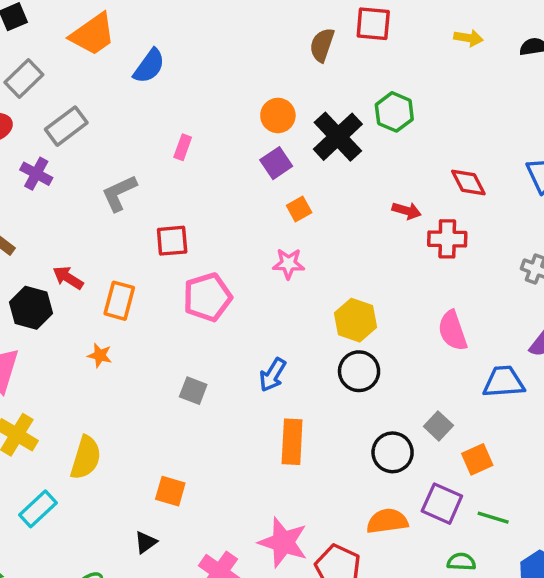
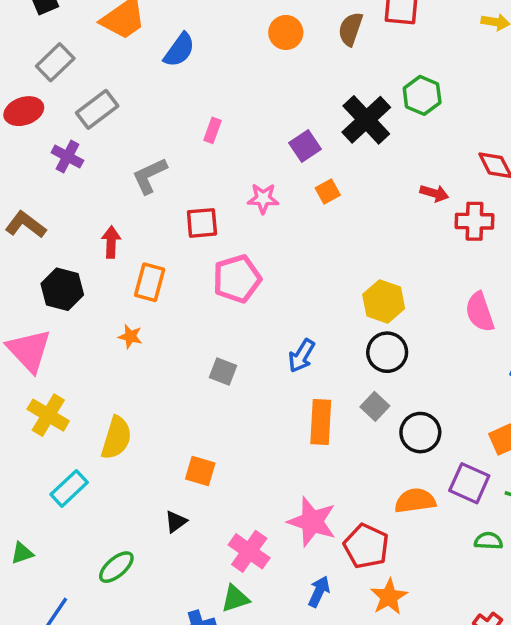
orange circle: (278, 115) -> (286, 32), moved
pink star: (288, 264) -> (263, 198), moved
red arrow: (68, 278) -> (111, 242), moved, turned 60
gray square: (438, 426) -> (375, 406), moved

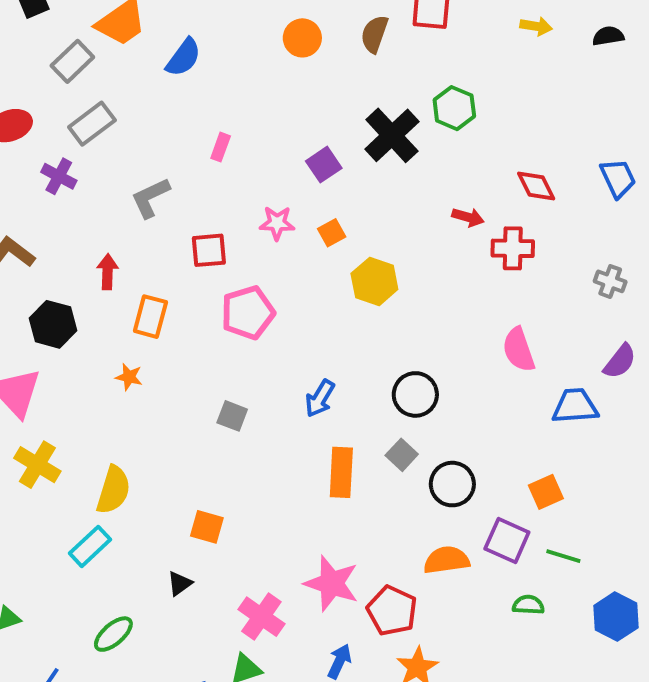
gray rectangle: (55, 62) -> (72, 61), moved
orange square: (328, 191) -> (332, 233), moved
yellow hexagon: (384, 302) -> (374, 281), moved
cyan rectangle: (69, 488) -> (90, 546), moved

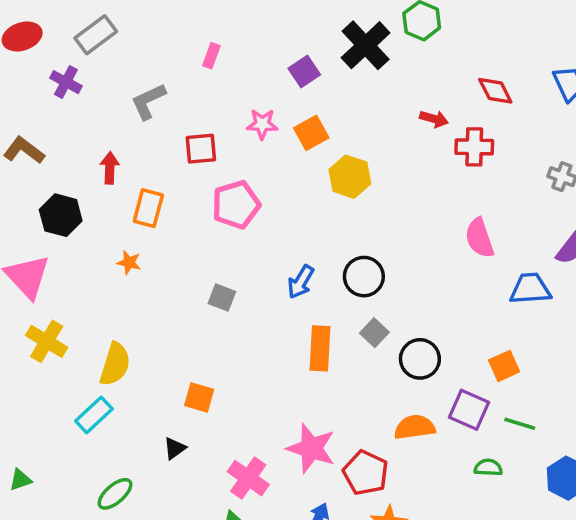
orange square: (332, 233) -> (311, 133), size x1.4
black circle: (415, 394) -> (364, 277), moved

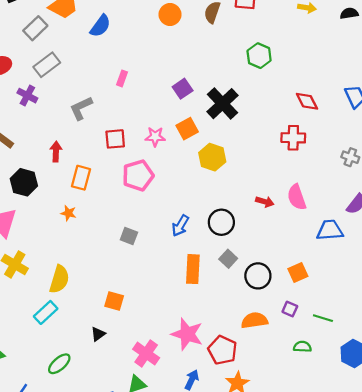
black cross: (366, 45) -> (223, 104), moved
red arrow: (434, 119) -> (265, 202), moved
pink star: (262, 124) -> (155, 137), moved
orange square: (504, 366) -> (298, 272), moved
purple square: (469, 410) -> (290, 309), size x0.6

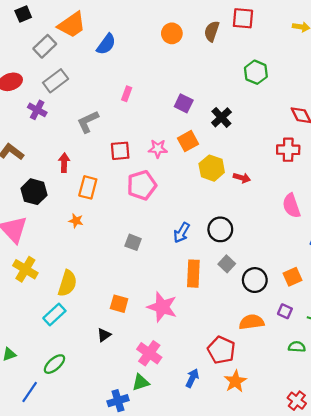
purple square: (183, 89) -> (184, 103), turned -30
black cross: (223, 104) -> (221, 117), size x0.7
red arrow: (265, 202) -> (242, 178), moved
pink star: (187, 334) -> (162, 307), moved
green ellipse: (59, 364) -> (54, 364), moved

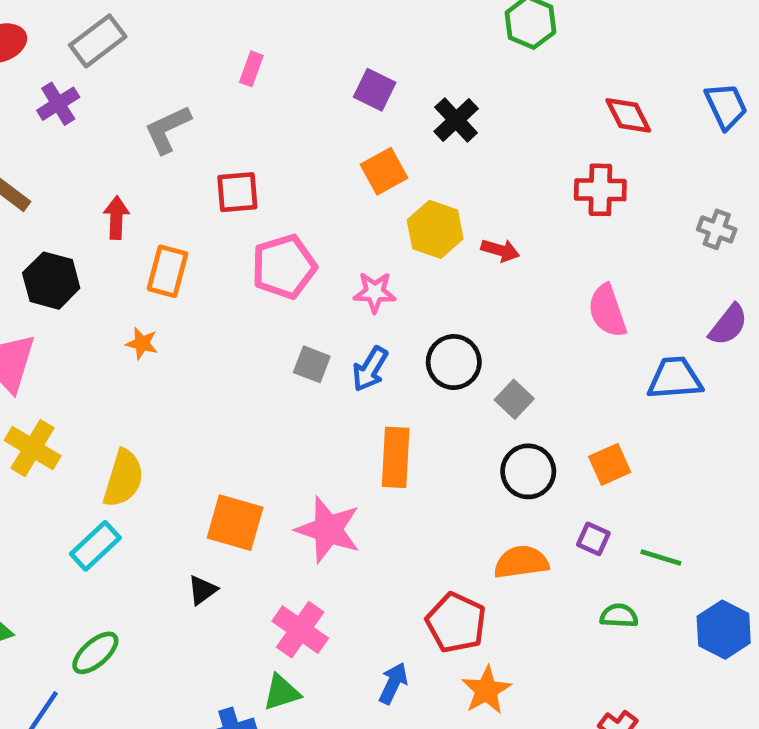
purple cross: (37, 110) -> (58, 104), turned 30
pink star: (158, 149) -> (375, 292), moved
gray square: (133, 242) -> (312, 364), moved
gray square: (227, 264) -> (514, 399), moved
orange square: (119, 304) -> (235, 523), size x1.4

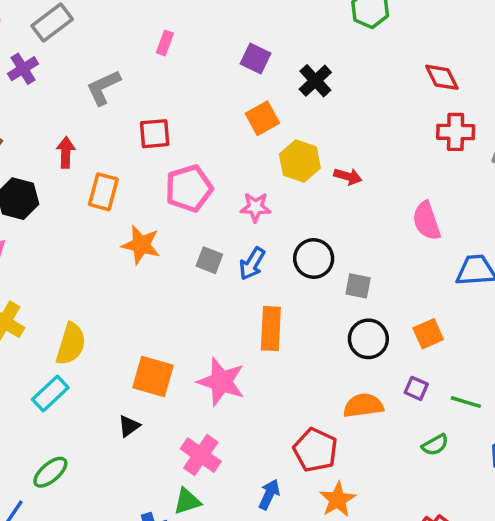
red cross: (600, 190) -> (456, 132), moved
orange star: (142, 343) -> (141, 245), moved, size x1.6
gray square: (514, 399) -> (358, 286), turned -32
green semicircle: (619, 616) -> (435, 445), turned 148

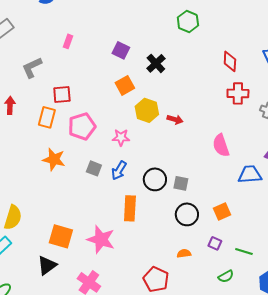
red diamond: (442, 77) -> (230, 61), turned 30
orange rectangle: (103, 192) -> (47, 117), moved
black circle: (314, 258) -> (155, 179), moved
orange semicircle: (363, 406) -> (184, 253), size x0.6
black triangle: (129, 426) -> (47, 265), size x1.5

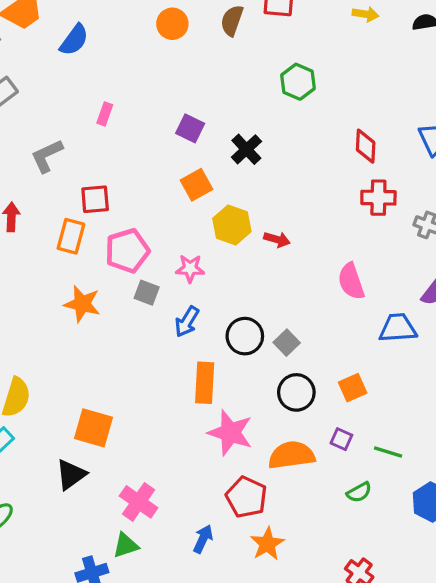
gray square: (94, 168) -> (147, 293), moved
gray square: (181, 183) -> (287, 343), turned 35
pink star: (101, 239) -> (230, 433), moved
orange semicircle: (184, 253) -> (292, 455), size x2.0

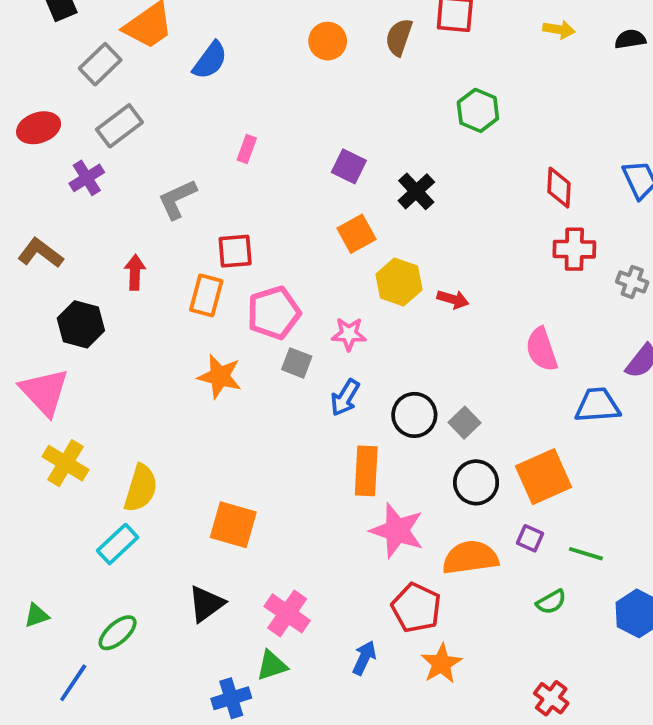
orange square: (353, 388) -> (543, 477), size x1.6
black triangle: (71, 475) -> (206, 604), moved

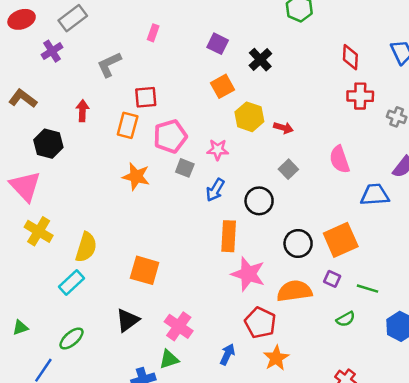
gray square: (464, 423) -> (288, 169), moved

